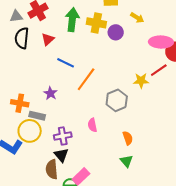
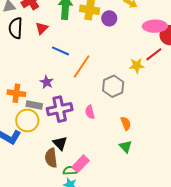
purple cross: (63, 136) -> (60, 109), moved, size x1.4

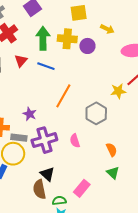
blue line: (60, 51) -> (46, 66), moved
pink rectangle: (81, 164) -> (82, 188), moved

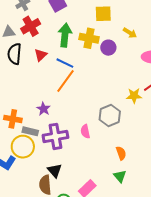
orange line: (63, 96) -> (66, 81), moved
pink semicircle: (75, 141) -> (85, 131), moved

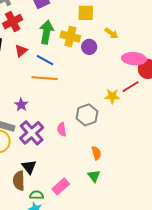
orange line: (66, 81) -> (45, 78), turned 55
purple cross: (55, 136) -> (32, 133), turned -35

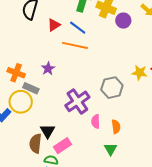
red triangle: (21, 51) -> (54, 25), moved
pink semicircle: (62, 129) -> (96, 121), moved
purple cross: (32, 133) -> (77, 101), moved
pink rectangle: (61, 186) -> (62, 146), moved

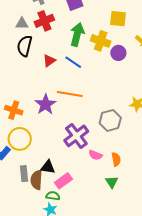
orange line: (75, 45) -> (70, 94), moved
purple star: (48, 69) -> (46, 104), size x1.5
gray rectangle: (31, 88) -> (24, 174), moved, turned 63
pink semicircle: (96, 121) -> (95, 155), turned -64
black triangle: (47, 131) -> (48, 167), turned -49

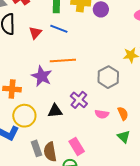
purple cross: (76, 136) -> (79, 100), size x0.7
black triangle: (48, 167) -> (55, 111), moved
pink rectangle: (63, 181) -> (77, 146), turned -72

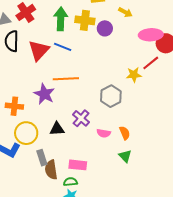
red triangle: (35, 33) -> (39, 50), size x1.6
pink rectangle: (77, 146) -> (78, 165), turned -54
gray rectangle: (37, 148) -> (42, 158), moved

